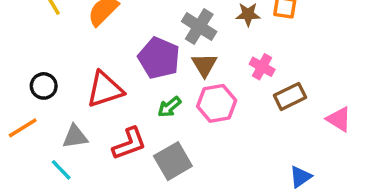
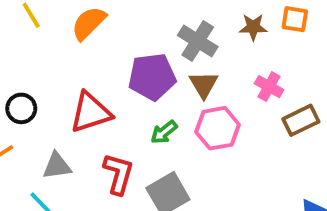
purple pentagon: (159, 58) -> (152, 77), turned -30
red L-shape: (129, 144) -> (118, 174), turned -54

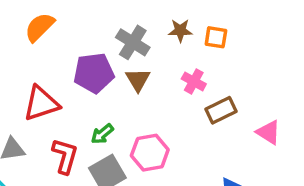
orange square: (295, 19) -> (216, 37), moved
pink hexagon: (218, 128) -> (150, 153), moved
green arrow: (164, 132) -> (102, 134), moved

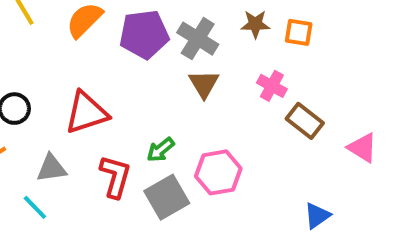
purple pentagon: (94, 73) -> (144, 34), moved
brown rectangle: (221, 110) -> (305, 121), turned 64

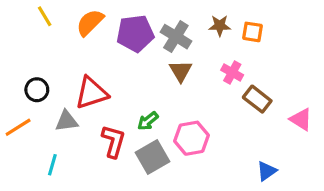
gray triangle: (51, 168) -> (67, 121), moved
cyan line: (35, 207) -> (52, 165), turned 60

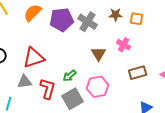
brown triangle: (181, 71) -> (99, 54), moved
brown rectangle: (257, 99) -> (138, 73), moved, turned -54
gray triangle: (67, 121) -> (25, 82), moved

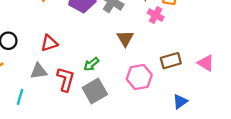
pink cross: (124, 45) -> (156, 15), moved
red triangle: (34, 58) -> (49, 43), size x0.7
pink hexagon: (98, 87) -> (139, 77), moved

